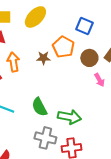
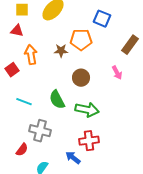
orange pentagon: (63, 47) -> (81, 40), turned -30
brown circle: (89, 58) -> (81, 78), moved
gray cross: (45, 138) -> (40, 131), moved

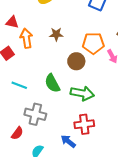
red triangle: (17, 31) -> (12, 22), moved
orange pentagon: (81, 40) -> (93, 43), moved

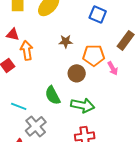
brown star: (56, 34) -> (66, 41), moved
cyan line: (19, 85) -> (19, 106), moved
gray cross: (35, 114) -> (36, 126), turned 35

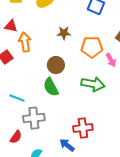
brown circle: (77, 73) -> (56, 65), moved
green arrow: (83, 105) -> (93, 84), moved
gray cross: (36, 126) -> (34, 118), turned 35

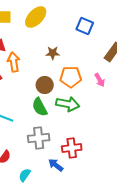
orange pentagon: (92, 47) -> (71, 77), moved
green arrow: (93, 84) -> (68, 104), moved
gray cross: (34, 118) -> (39, 138), moved

